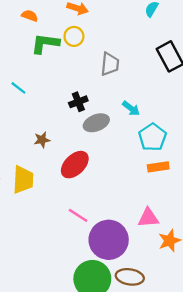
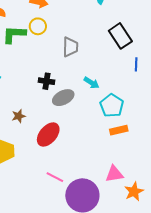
black cross: (78, 102) -> (46, 81), turned 35

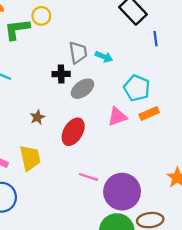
gray trapezoid: (70, 47) -> (78, 52), moved
cyan arrow: (92, 83) -> (104, 57), moved
pink triangle: (114, 174) -> (117, 117), moved

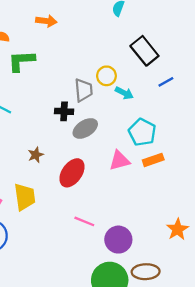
yellow circle: (41, 16) -> (106, 76), moved
blue line: (156, 39) -> (166, 82), turned 64
cyan arrow: (104, 57) -> (124, 93), moved
purple circle: (122, 192) -> (118, 240), size x0.7

